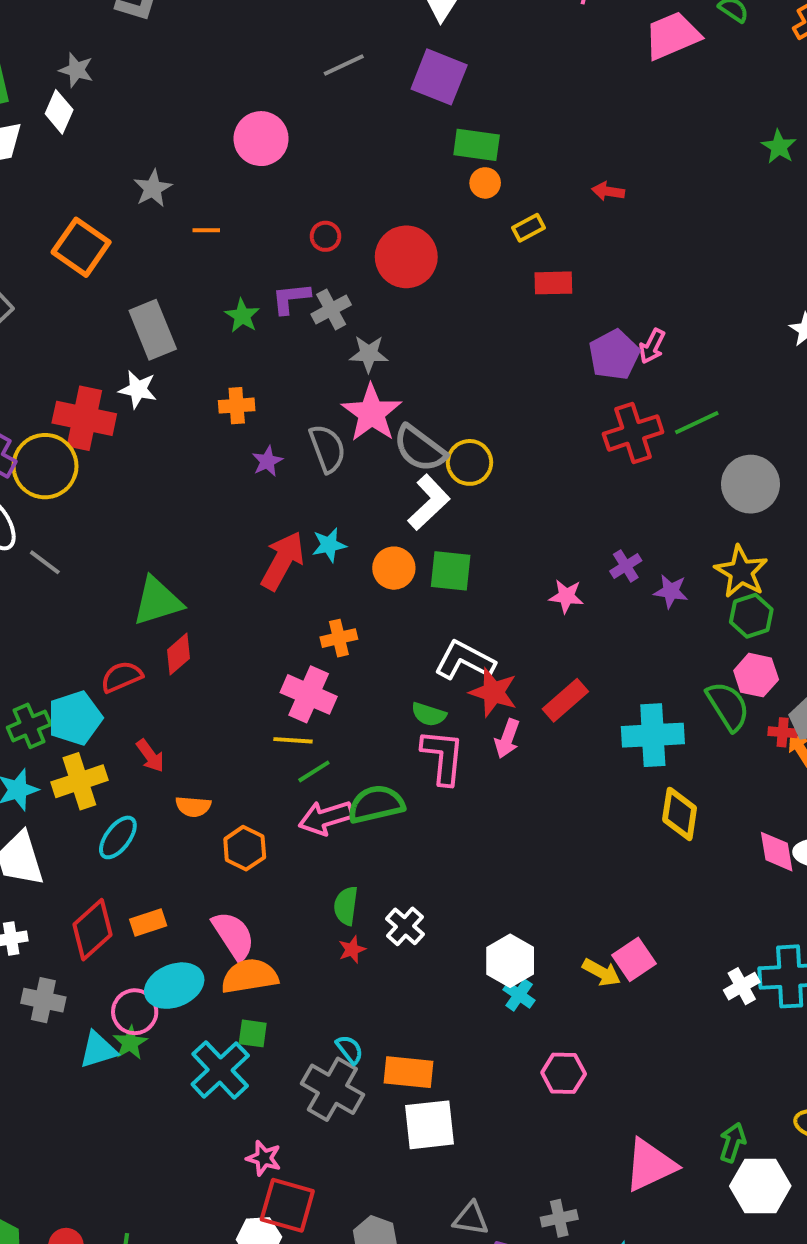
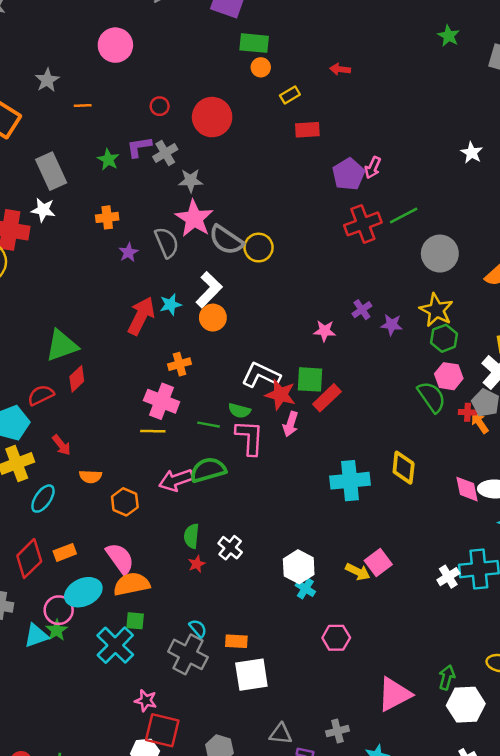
white L-shape: (429, 502) -> (209, 290), moved
green square: (451, 571) -> (310, 379), moved
cyan cross: (653, 735) -> (350, 481), moved
green line: (314, 771) -> (209, 425), moved, turned 45
orange rectangle: (409, 1072) -> (236, 641), size x0.7

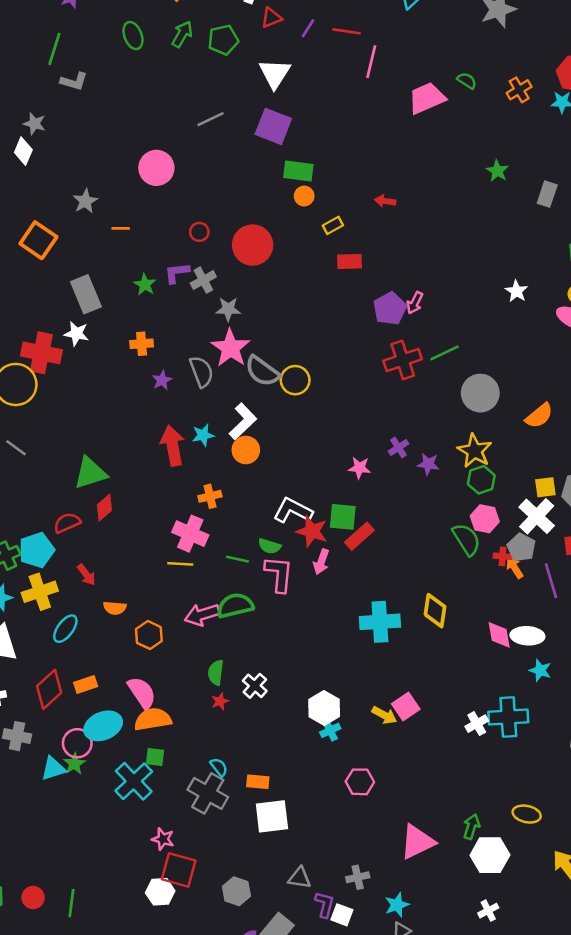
red arrow: (141, 316) -> (173, 446), turned -39
cyan cross: (305, 589) -> (330, 730), turned 30

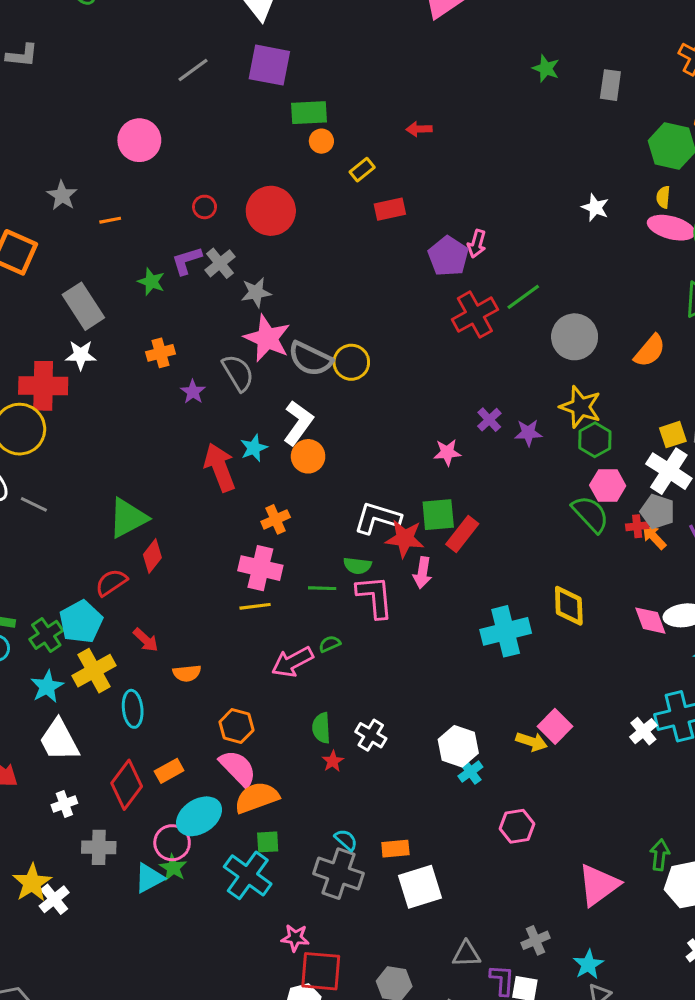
green semicircle: (235, 606) -> (330, 644), size x0.5
cyan ellipse: (65, 629) -> (133, 709), turned -32
orange hexagon: (149, 635) -> (236, 726), moved

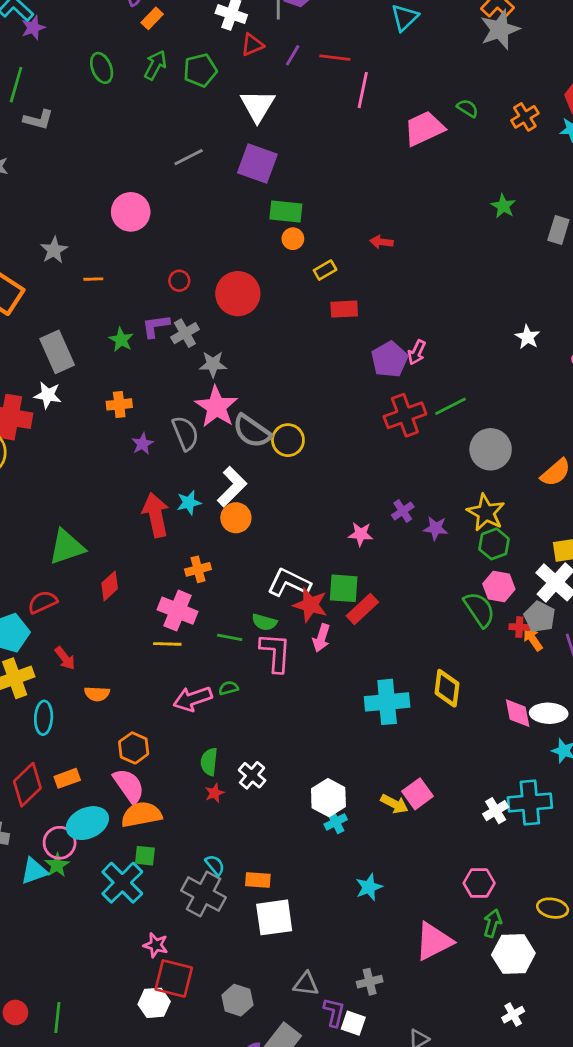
red diamond: (152, 556) -> (110, 586), moved
pink hexagon: (517, 826) -> (479, 883), moved
cyan star: (588, 965) -> (369, 887), moved

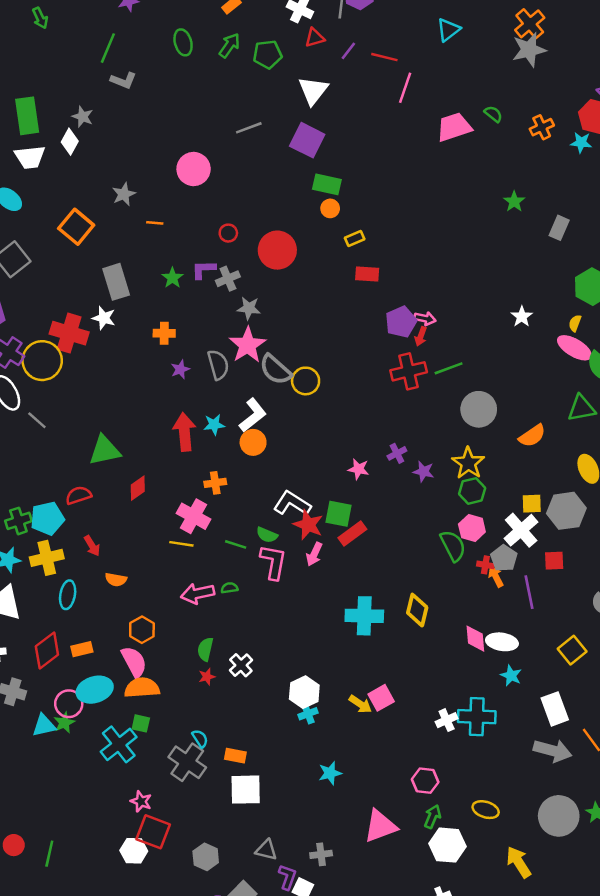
red arrow: (382, 242) -> (421, 336), moved, turned -84
pink arrow: (417, 352) -> (425, 319), turned -110

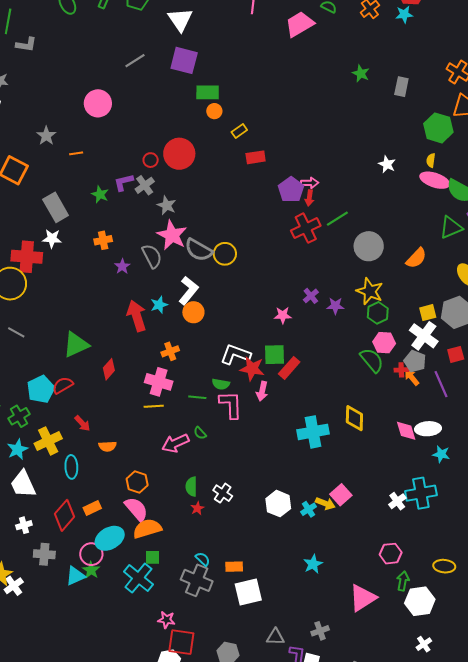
red circle: (228, 233) -> (151, 160), moved
gray star: (249, 308) -> (167, 205), turned 30
cyan pentagon: (47, 518) -> (41, 389), moved
green semicircle: (229, 588) -> (200, 433), turned -112
cyan cross: (308, 714) -> (309, 509), moved

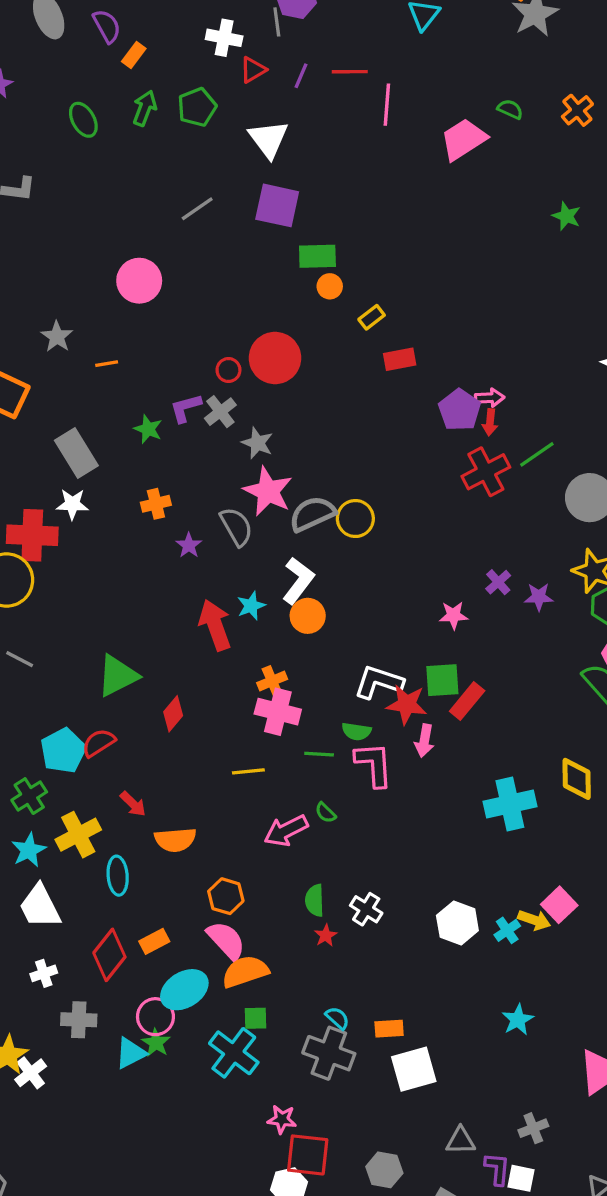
gray semicircle: (199, 250) -> (312, 514), turned 128
pink cross: (159, 382) -> (278, 712), moved
orange semicircle: (107, 446) -> (175, 840), size x1.4

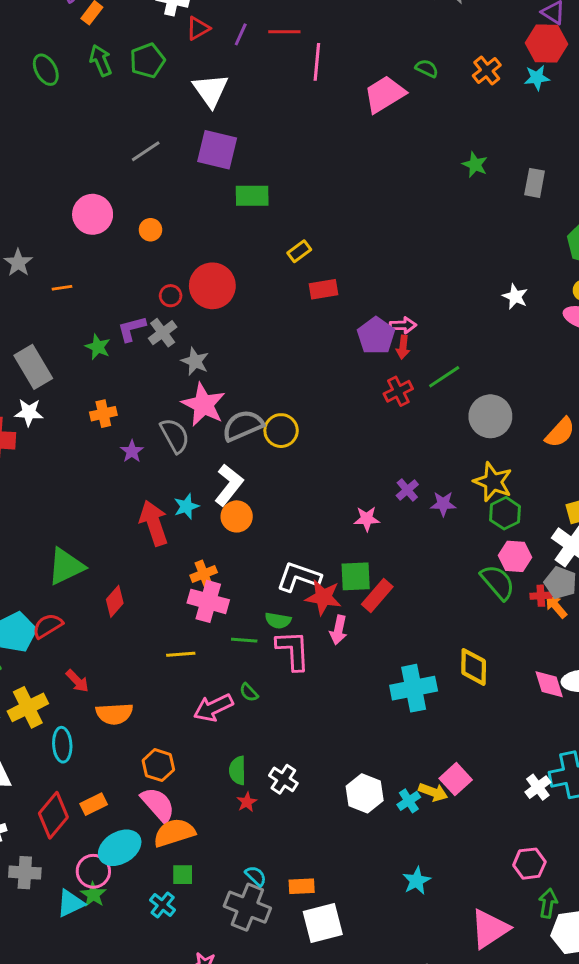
green arrow: (145, 108) -> (101, 61), turned -44
orange circle: (330, 286) -> (150, 230), moved
red cross: (486, 472) -> (398, 391), size x0.7
cyan cross: (234, 1053) -> (163, 905), size x0.6

